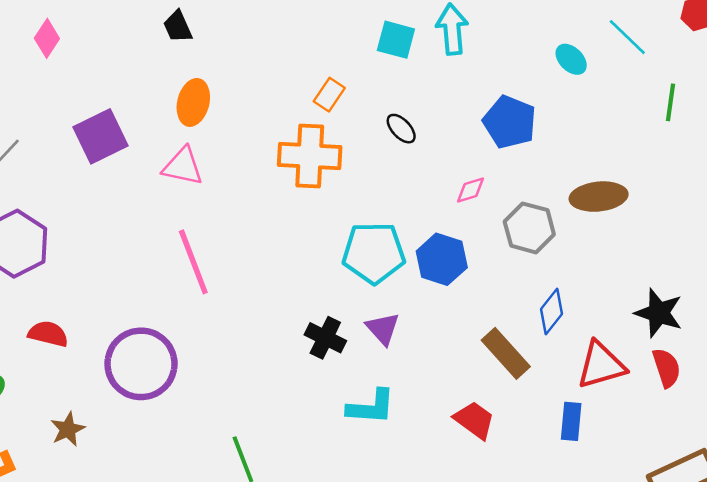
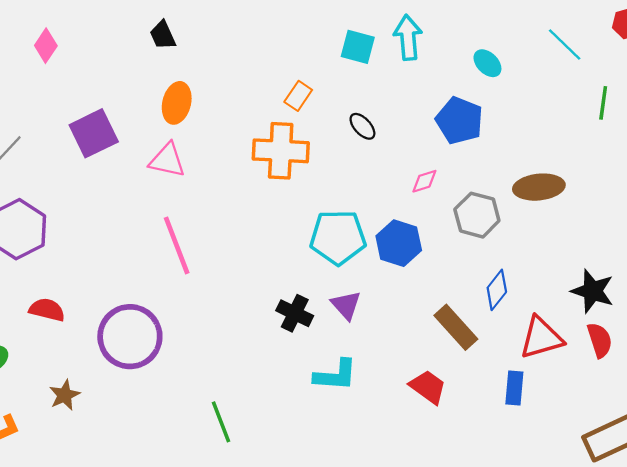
cyan ellipse: (571, 59) -> (487, 63), moved

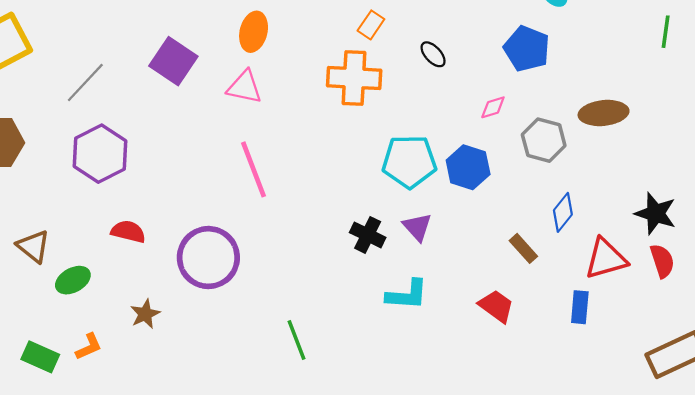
purple square: (94, 133) -> (173, 61), turned -30
brown rectangle: (456, 327) -> (523, 248), size x0.7

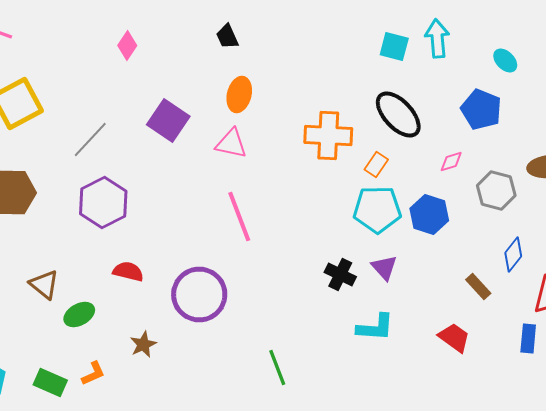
orange rectangle: (371, 25) -> (376, 164), moved
black ellipse: (433, 54) -> (398, 114), size x2.0

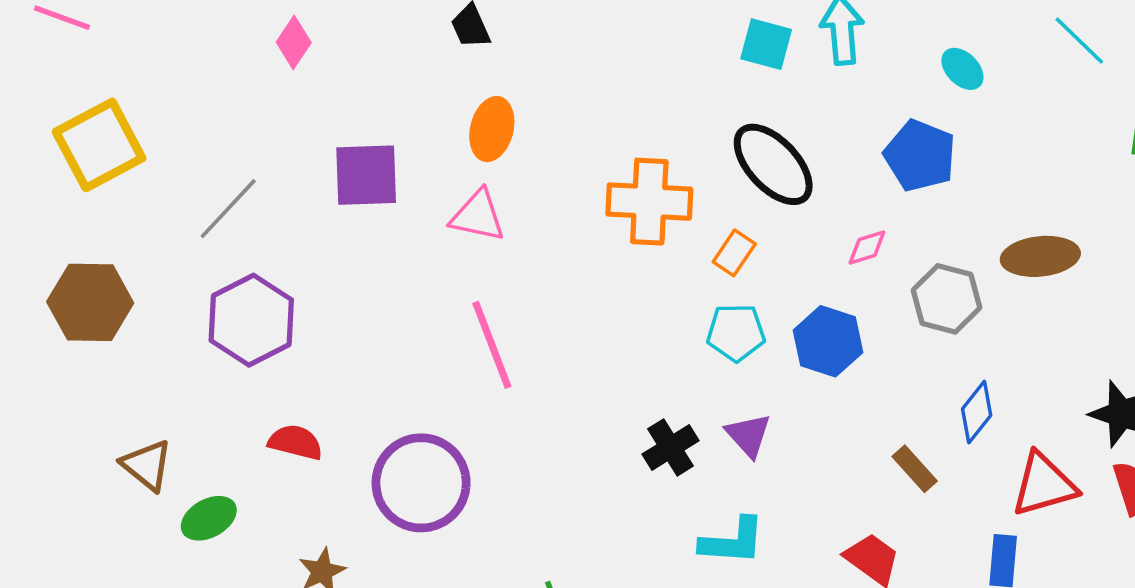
purple square: (168, 120) -> (366, 175), turned -36
cyan pentagon: (377, 210) -> (736, 332), size x0.7
black cross: (340, 274) -> (671, 447), turned 32

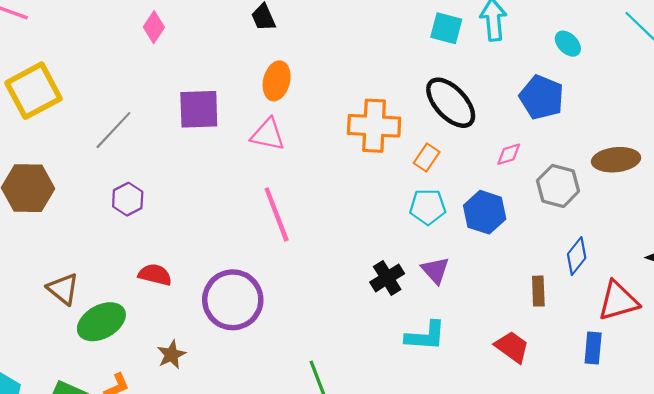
purple hexagon: (251, 320) -> (128, 199), size x0.6
brown rectangle: (915, 469) -> (538, 291), turned 40
green ellipse: (209, 518) -> (101, 322), size x1.4

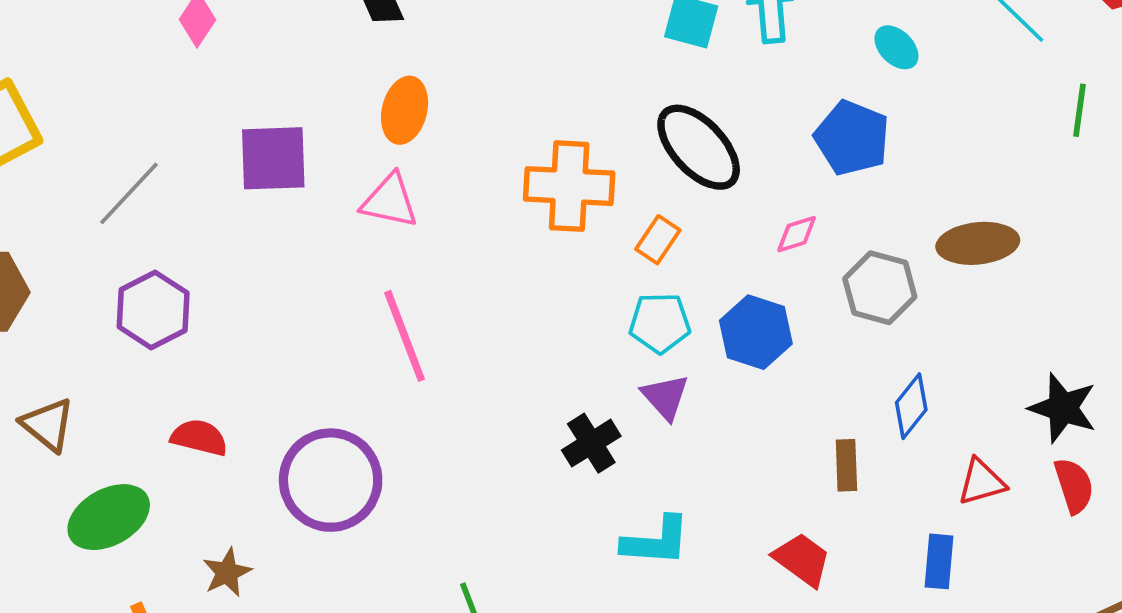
purple hexagon: (128, 199) -> (153, 310), size x1.4
purple triangle: (435, 270) -> (665, 397), moved
brown triangle: (63, 289) -> (48, 425), moved
red triangle: (618, 301) -> (981, 482), size x0.7

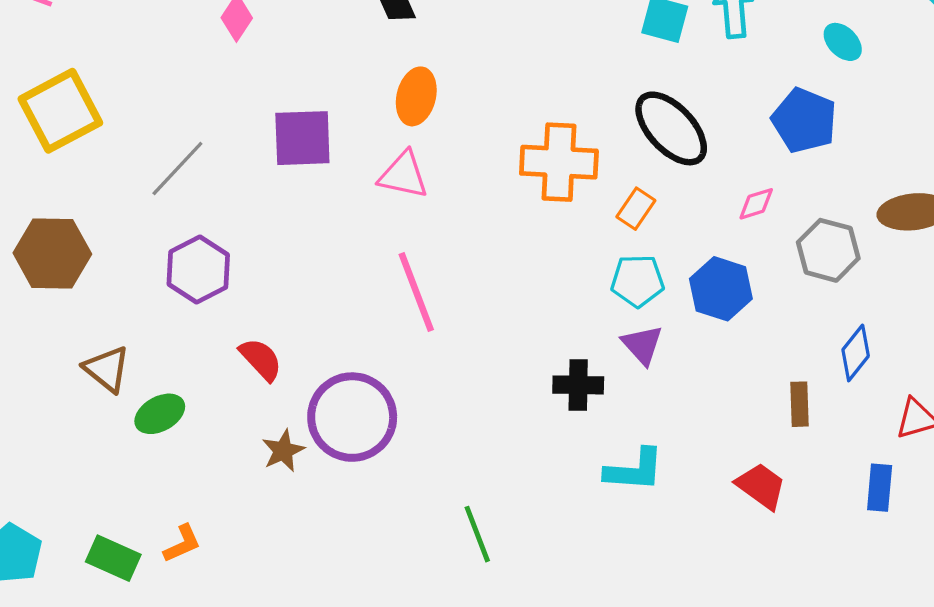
red semicircle: (199, 438) -> (261, 359), moved, turned 33
black cross: (591, 443) -> (578, 385), turned 33
green ellipse: (109, 517) -> (160, 414), moved, size x0.7
brown star: (227, 573) -> (283, 451), moved

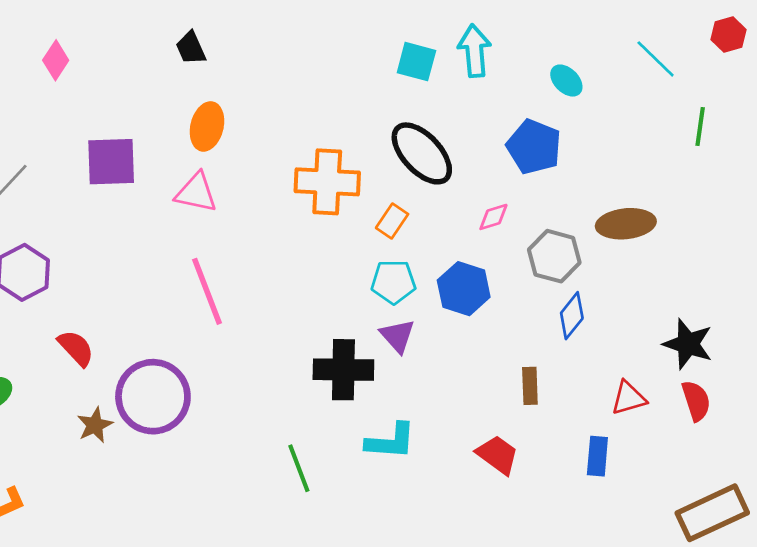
blue diamond: (856, 353) -> (572, 316), moved
black cross: (578, 385) -> (343, 370), size x1.4
green line: (477, 534) -> (299, 468), moved

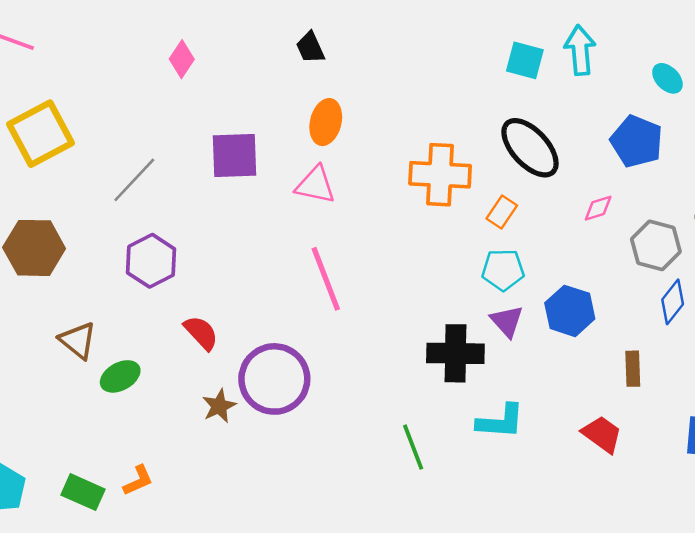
blue hexagon: (464, 289) -> (570, 311), moved

